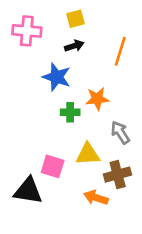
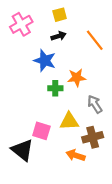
pink cross: (27, 31) -> (21, 24), turned -35
orange line: (120, 51) -> (95, 40), turned -55
black triangle: (28, 191) -> (22, 150), turned 30

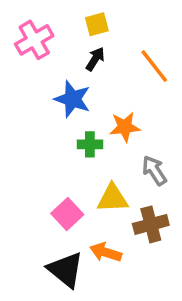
black arrow: (59, 36) -> (95, 59), turned -40
pink square: (41, 131) -> (67, 214), turned 30
black triangle: (22, 150) -> (66, 270), moved
orange arrow: (76, 155) -> (106, 252), moved

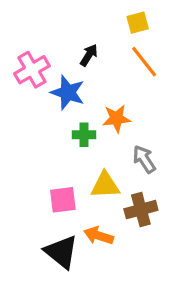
yellow square: (97, 24) -> (138, 23), moved
pink cross: (34, 40) -> (32, 70), moved
pink square: (67, 214) -> (63, 200), turned 36

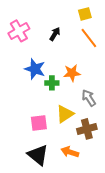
pink cross: (32, 70) -> (19, 31), moved
blue star: (68, 92) -> (35, 69), moved
yellow triangle: (105, 185) -> (65, 114), turned -30
orange arrow: (99, 236) -> (70, 152), moved

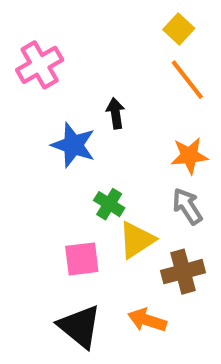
yellow square: (85, 14) -> (179, 29), turned -32
black arrow: (55, 34) -> (116, 113), moved, turned -40
orange star: (72, 73) -> (189, 156), moved
green cross: (52, 83) -> (109, 204), moved, turned 32

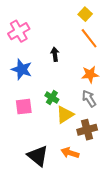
blue star: (73, 145) -> (22, 69), moved
pink square: (82, 259) -> (24, 107), moved

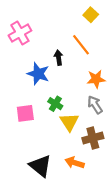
orange line: (89, 38) -> (81, 45), moved
blue star: (22, 69) -> (38, 74), moved
yellow triangle: (65, 115) -> (69, 122), turned -30

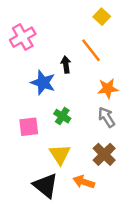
yellow triangle: (69, 122) -> (60, 154), moved
brown cross: (93, 138) -> (104, 154), turned -30

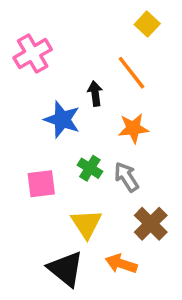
orange star: (108, 88) -> (133, 128), moved
gray arrow: (107, 117) -> (126, 177), moved

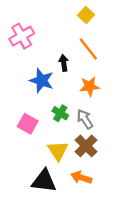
yellow square: (147, 24) -> (86, 15), moved
pink square: (41, 184) -> (28, 124), turned 36
brown cross: (151, 224) -> (86, 146), moved
black triangle: (66, 269) -> (44, 181), turned -32

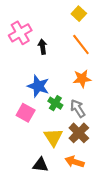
black arrow: (64, 63) -> (43, 47), moved
blue star: (42, 81) -> (38, 86), moved
black triangle: (44, 181) -> (40, 165), size x0.7

